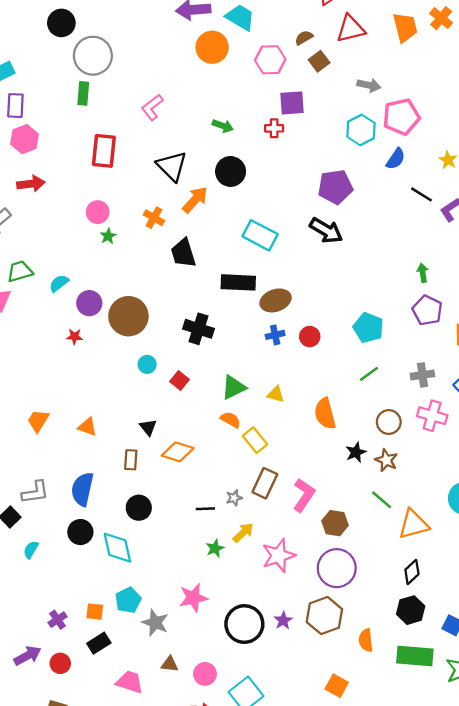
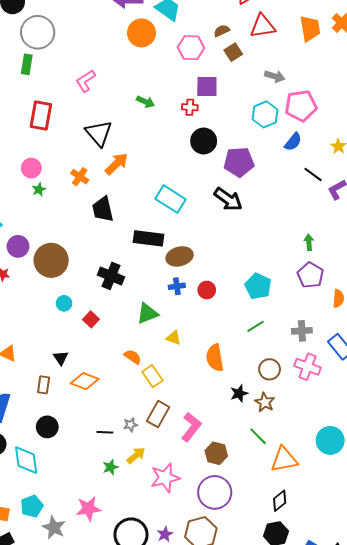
black circle: (231, 171) -> (204, 141), moved
green triangle: (234, 387) -> (147, 313), moved

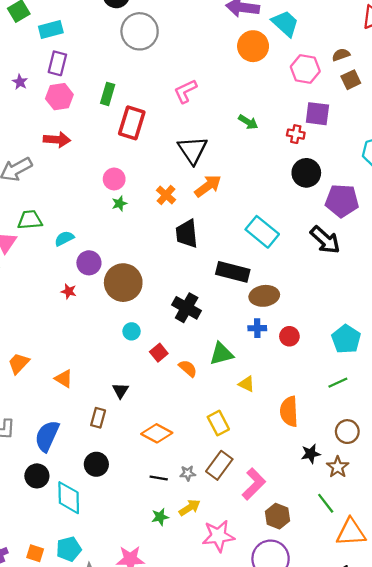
green rectangle: (27, 64) -> (108, 94), moved
orange semicircle: (133, 357) -> (188, 368), moved
orange diamond: (85, 381) -> (157, 433), moved

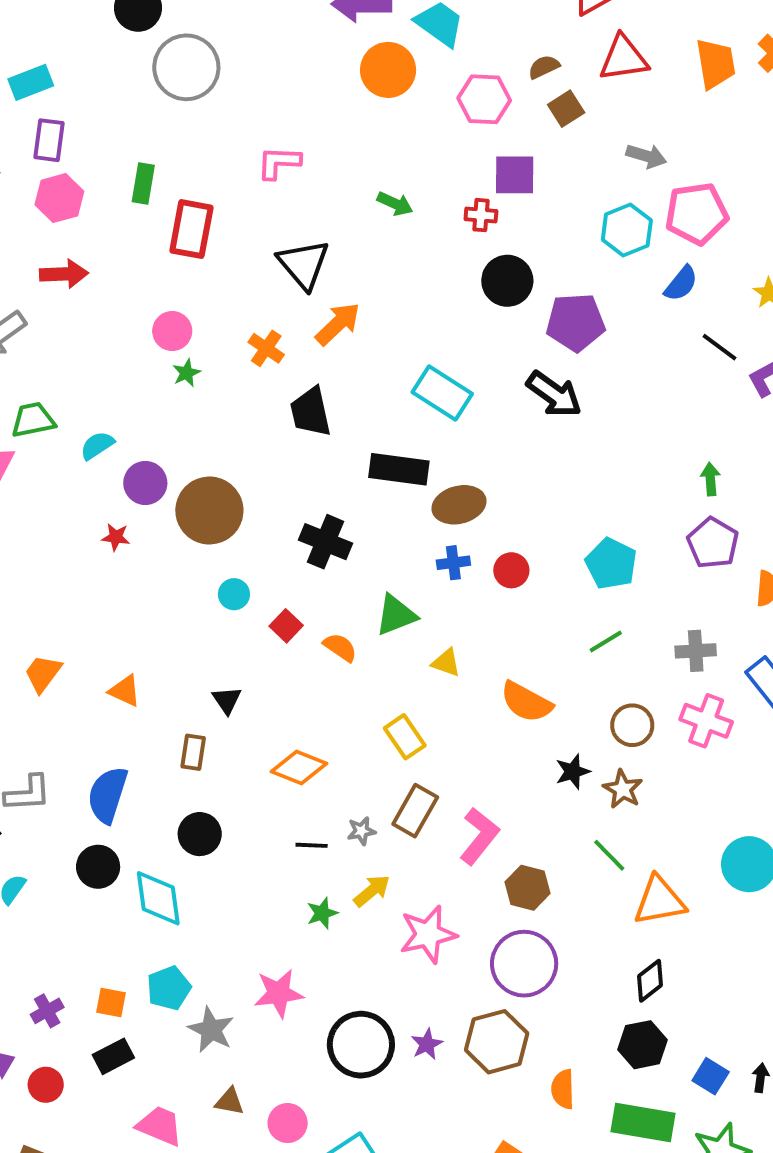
pink L-shape: (185, 91) -> (279, 163), turned 35
orange semicircle: (289, 411) -> (526, 702), turned -52

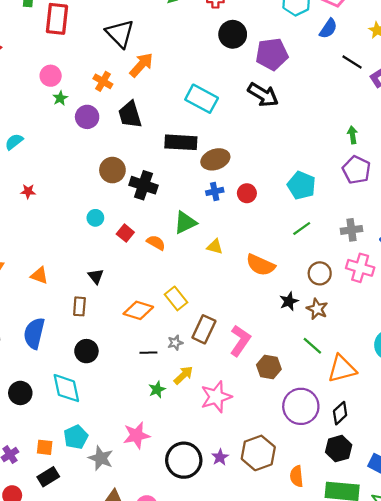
purple circle: (145, 483) -> (87, 117), moved
brown circle: (209, 510) -> (112, 170), moved, size x0.7
yellow rectangle: (405, 737) -> (176, 298), moved
black circle: (98, 867) -> (20, 393), moved
purple circle: (524, 964) -> (301, 406), moved

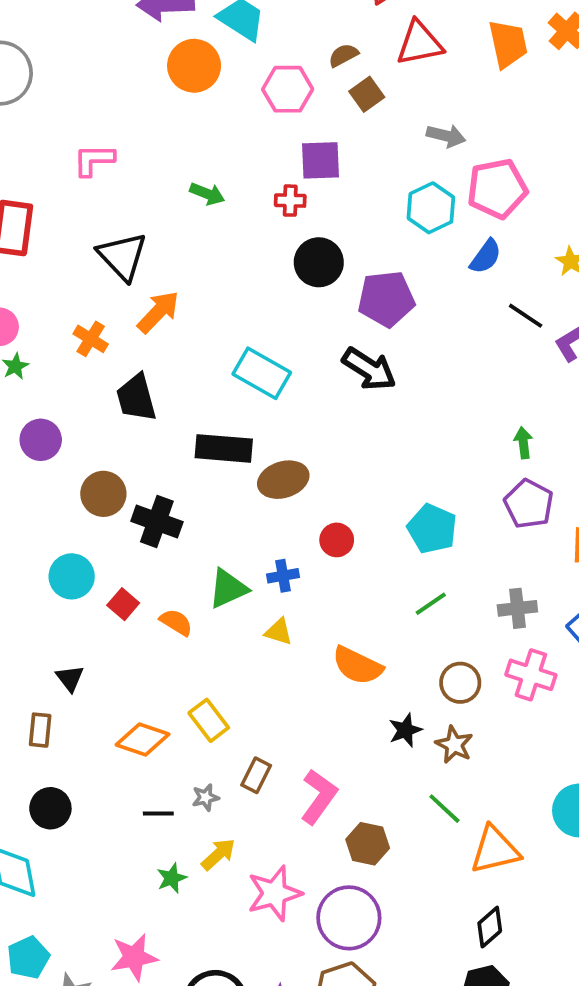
purple circle: (87, 117) -> (41, 440), moved
blue cross: (215, 191) -> (283, 576), moved
cyan circle: (95, 218) -> (72, 576), size x1.5
brown rectangle: (204, 329) -> (256, 775), size x0.7
purple circle: (301, 406) -> (349, 918), moved

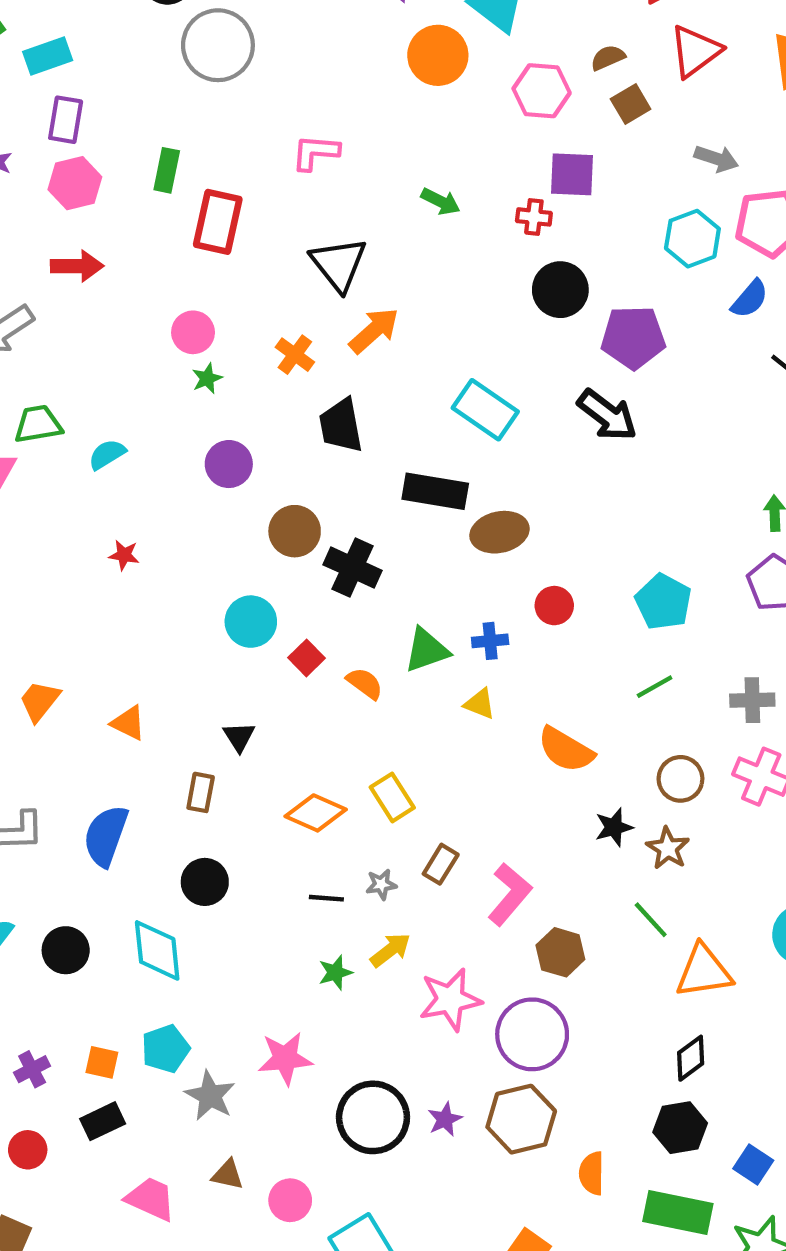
red triangle: (420, 43) -> (695, 51), turned -30

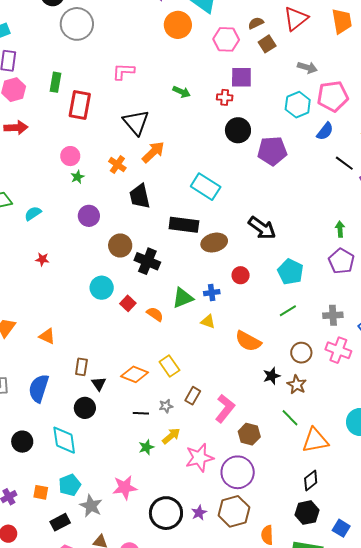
black arrow: (607, 415) -> (262, 228), moved
black triangle: (239, 737) -> (99, 384), moved
black rectangle: (103, 1121) -> (60, 522), moved

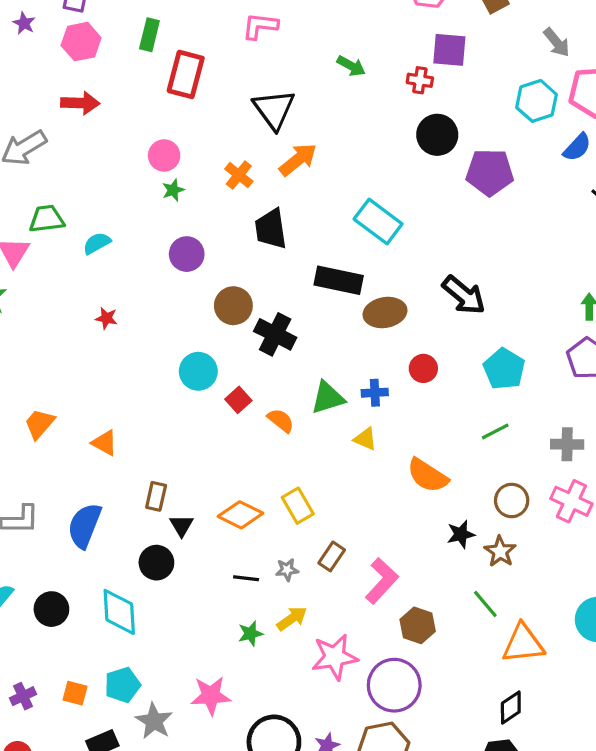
gray arrow: (307, 68) -> (557, 42), turned 30

